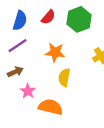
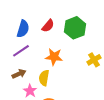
yellow semicircle: (64, 77) -> (44, 78), moved

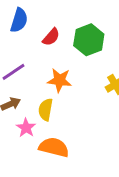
blue semicircle: (23, 29) -> (19, 20), moved

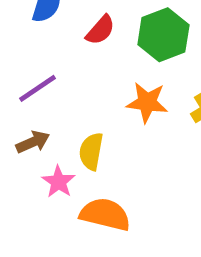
orange star: (60, 80) -> (147, 102), moved

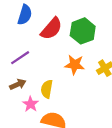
red semicircle: (100, 30) -> (51, 29), size x1.5

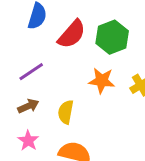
pink star: (31, 104) -> (28, 141), moved

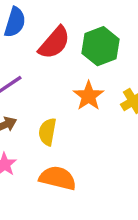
orange star: (102, 81) -> (89, 96), turned 30

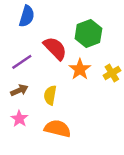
red semicircle: (54, 43) -> (55, 48), moved, turned -85

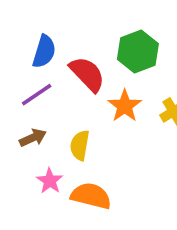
blue semicircle: (27, 16) -> (44, 52), moved
pink star: (19, 119) -> (50, 181), moved

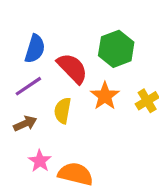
yellow semicircle: (80, 145) -> (63, 111), moved

